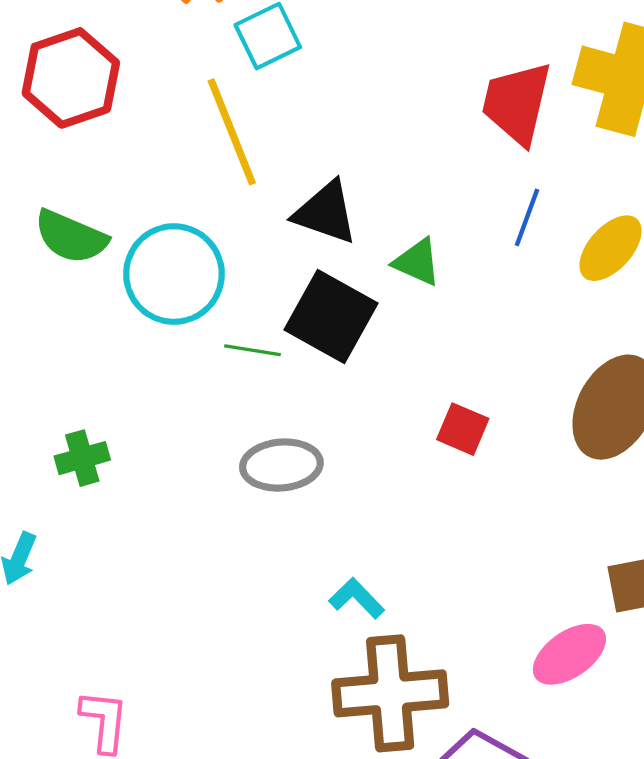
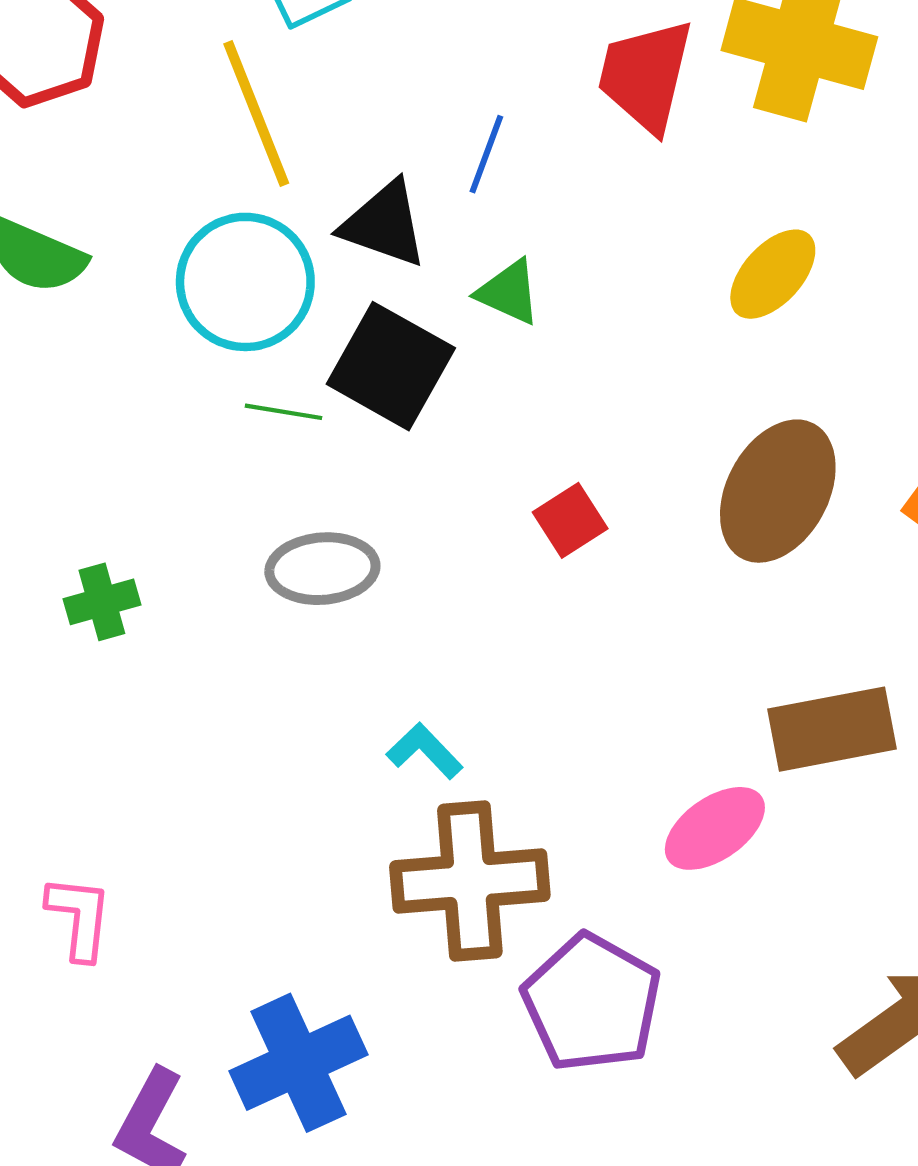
blue line: (527, 217) -> (486, 154), moved
cyan circle: (174, 274) -> (245, 282), moved
red square: (463, 429) -> (570, 520), turned 34
green cross: (82, 458) -> (102, 602), moved

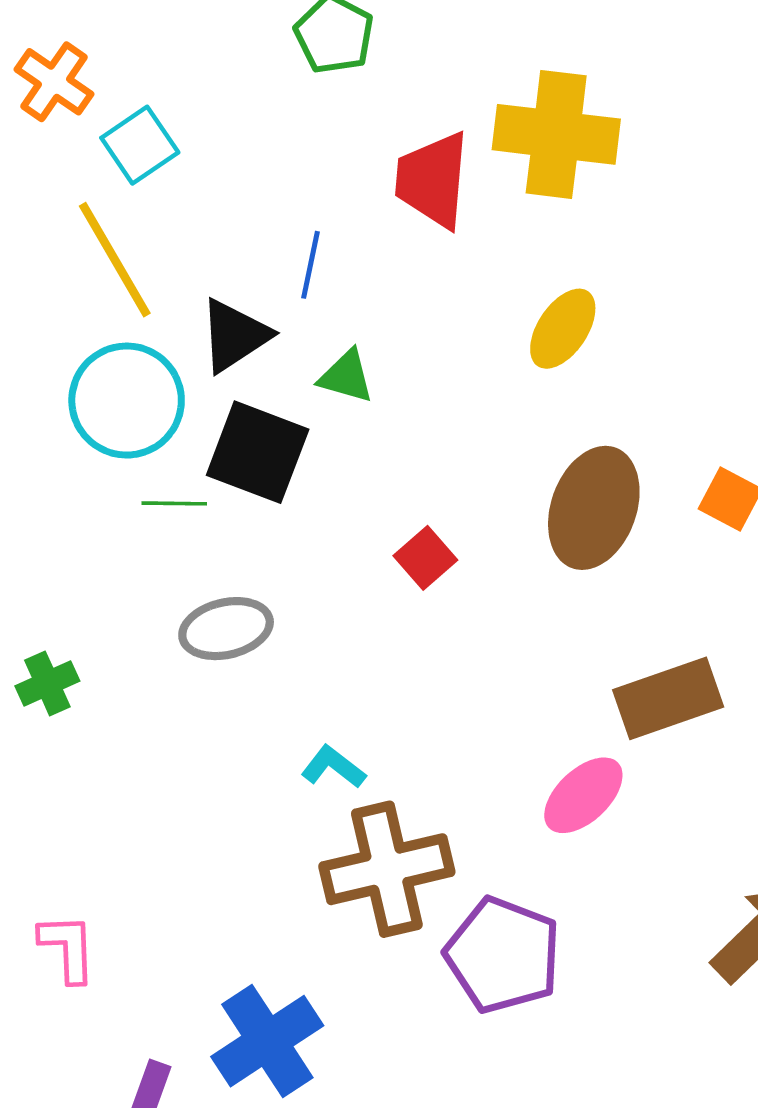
black triangle: (384, 224) -> (234, 335), turned -44

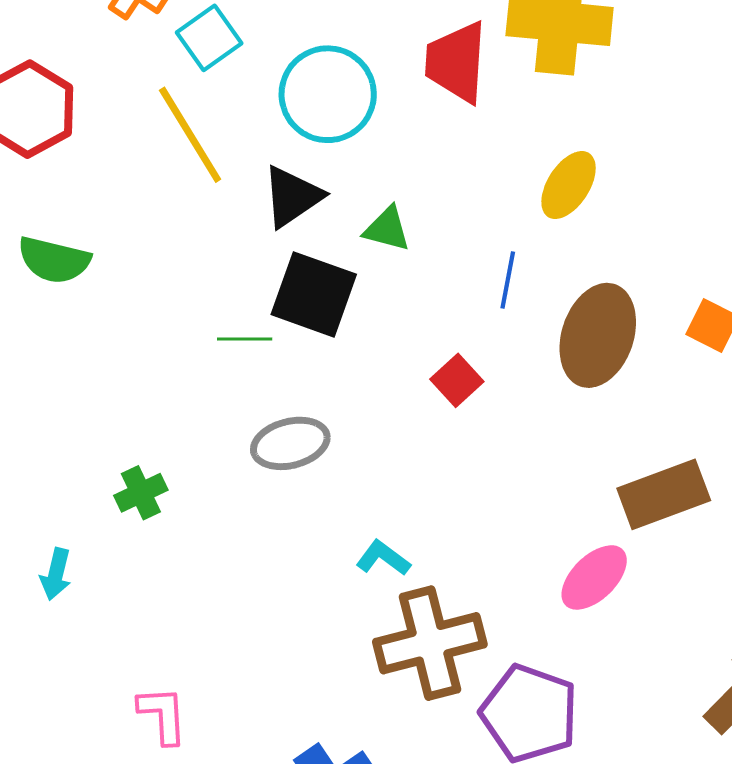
blue line: (311, 265) -> (508, 280), moved
cyan circle: (127, 401) -> (328, 94), moved

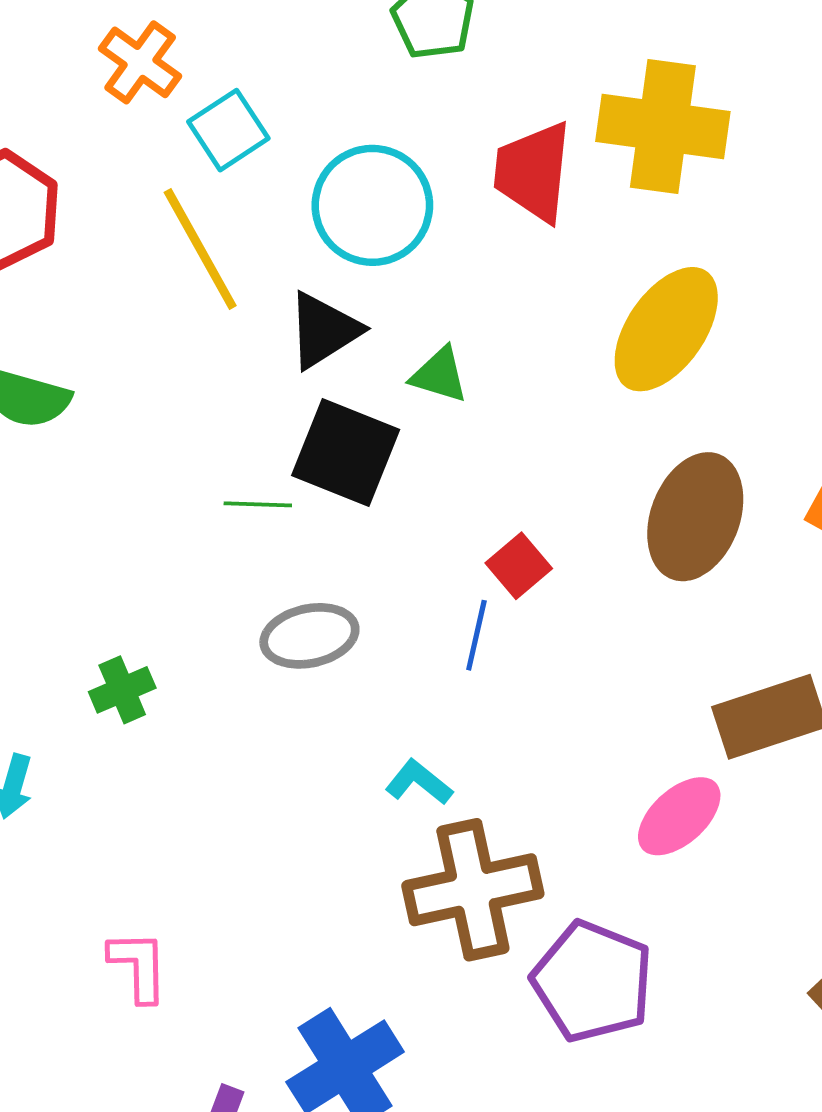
yellow ellipse: (569, 185) -> (666, 329), size x1.5
blue line: (508, 280) -> (476, 635), moved

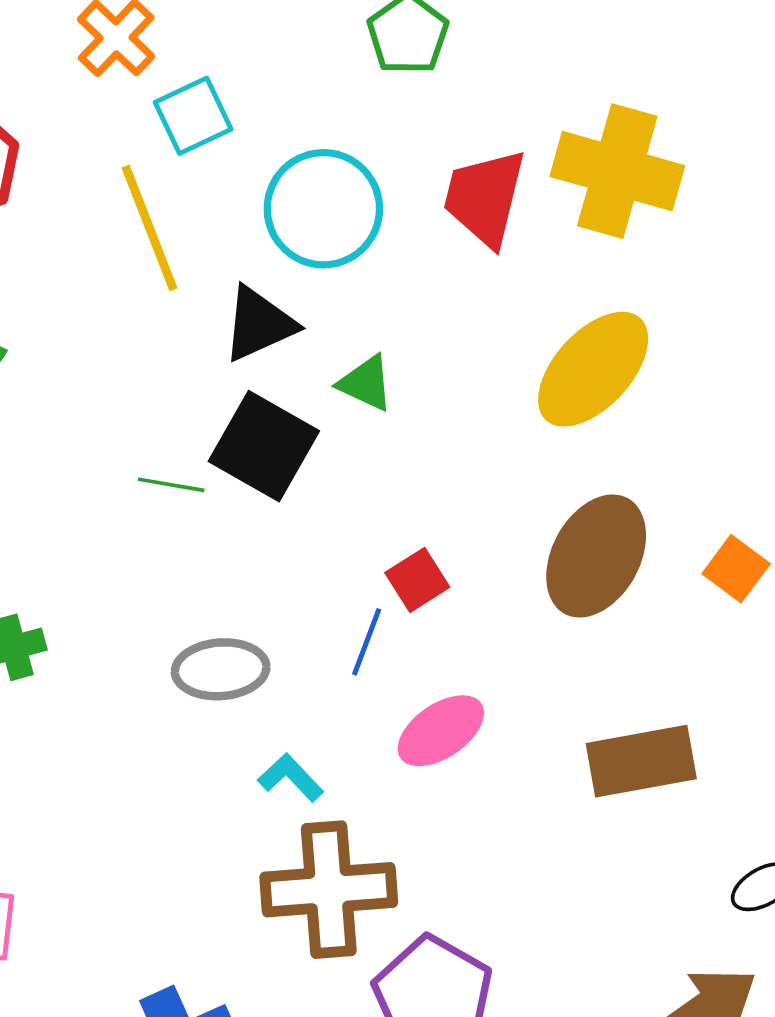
gray ellipse: (309, 636) -> (221, 669), moved
pink ellipse: (679, 816) -> (441, 731), moved

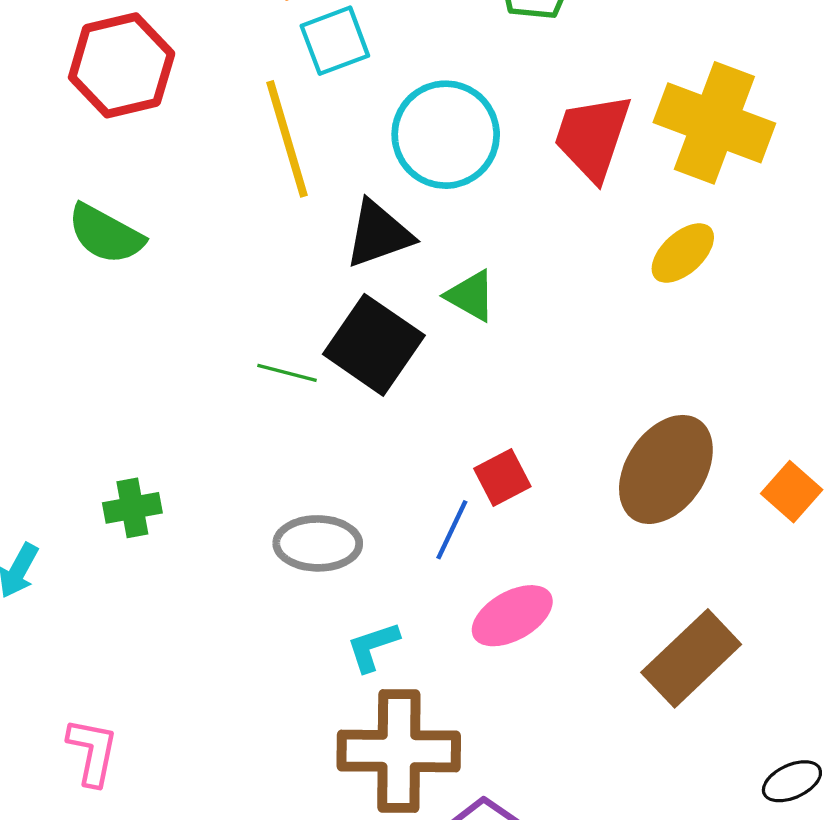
yellow ellipse: (593, 369) -> (683, 253), moved, size x0.6
brown rectangle: (641, 761) -> (691, 658), turned -38
cyan L-shape: (291, 778) -> (373, 647), turned -70

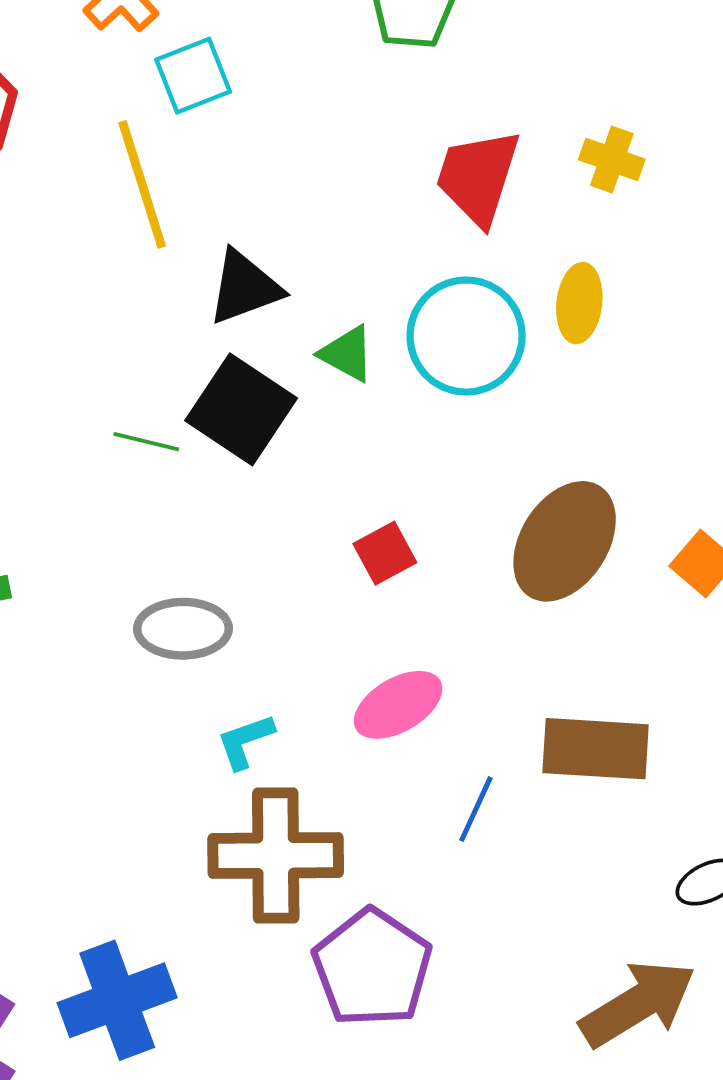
yellow cross: (714, 123) -> (612, 159), size x0.5
cyan circle: (446, 135) -> (466, 336), moved
yellow ellipse: (683, 253) -> (579, 303), turned -40
blue line: (452, 530) -> (476, 809), moved
brown rectangle: (691, 658) -> (596, 749), turned 48

